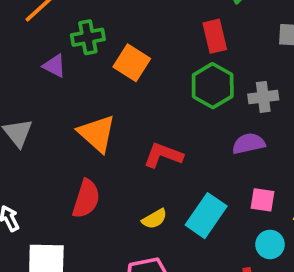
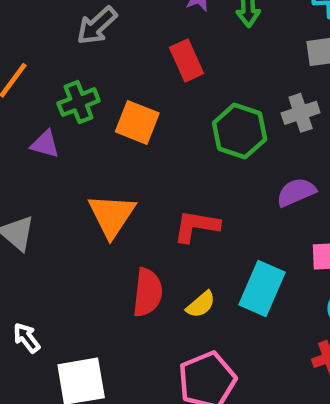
red rectangle: (215, 36) -> (186, 60), moved
gray cross: (263, 97) -> (301, 113), moved
orange triangle: (97, 133) -> (112, 215), turned 33
red semicircle: (86, 199) -> (148, 292), moved

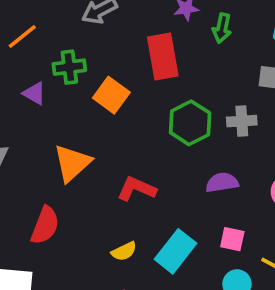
red rectangle: (186, 60) -> (163, 56), size x1.4
red semicircle: (148, 292) -> (45, 225), moved

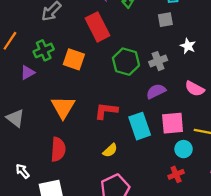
purple triangle: (34, 93) -> (28, 73), turned -42
gray cross: (242, 121) -> (158, 61), moved
pink square: (232, 239) -> (173, 123), size x1.5
cyan rectangle: (175, 251) -> (140, 126), moved, turned -40

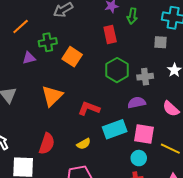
red rectangle: (97, 27) -> (110, 35), moved, size x0.7
cyan rectangle: (140, 126) -> (115, 129), turned 75
red semicircle: (58, 149) -> (47, 144), moved
cyan circle: (184, 149) -> (139, 158), moved

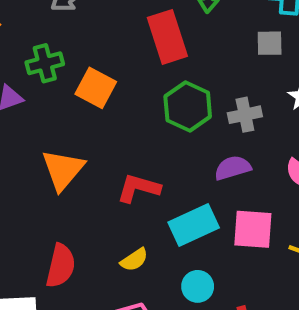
red rectangle: (110, 35) -> (167, 37), size x1.4
cyan circle: (139, 158) -> (198, 286), moved

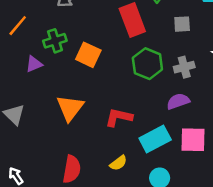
gray square: (270, 43) -> (182, 24), moved

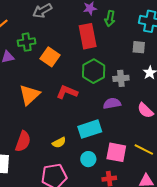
gray square: (182, 24) -> (139, 47), moved
red L-shape: (119, 117) -> (67, 92), moved
pink square: (193, 140) -> (116, 152), moved

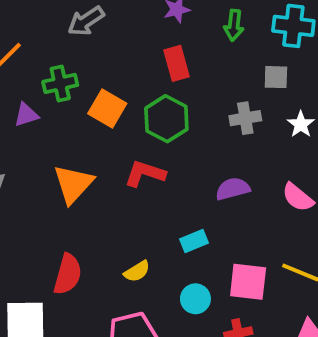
green arrow: (110, 19) -> (234, 25), moved
red rectangle: (88, 36) -> (176, 63), size x0.7
green hexagon: (94, 71) -> (166, 119), moved
gray cross: (121, 78) -> (245, 118), moved
cyan rectangle: (90, 129) -> (194, 241), size x0.6

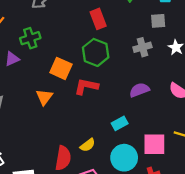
orange square: (107, 109) -> (61, 68), moved
orange triangle: (73, 184) -> (44, 97), size x0.7
red semicircle: (68, 274) -> (63, 158), moved
cyan circle: (195, 299) -> (124, 158), size x1.5

